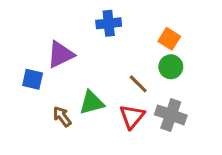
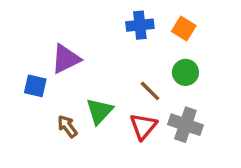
blue cross: (109, 23) -> (140, 25), moved
orange square: (169, 39) -> (184, 29), moved
green triangle: (92, 103) -> (99, 111), turned -32

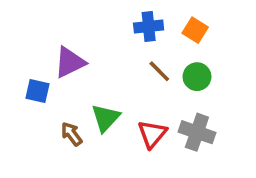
brown line: (150, 91) -> (159, 71), moved

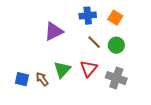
purple triangle: (70, 62) -> (54, 31), moved
blue square: (38, 91) -> (22, 79), moved
red triangle: (152, 134) -> (89, 69), moved

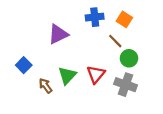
brown line: (94, 42) -> (115, 41), moved
green circle: (116, 45) -> (129, 58), moved
blue square: (22, 79) -> (24, 65), moved, turned 32

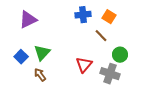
purple triangle: (58, 34) -> (28, 20), moved
green circle: (129, 58) -> (120, 55), moved
green triangle: (67, 75) -> (42, 53), moved

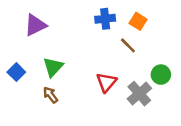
green circle: (120, 55) -> (161, 75), moved
blue square: (21, 57) -> (16, 72), moved
gray cross: (110, 74) -> (139, 94), turned 30

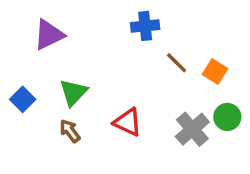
orange square: (138, 21) -> (215, 71), moved
green circle: (161, 75) -> (227, 117), moved
red triangle: (106, 82) -> (128, 122), moved, turned -45

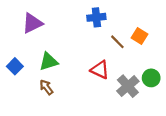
orange square: (215, 71) -> (140, 36), moved
green triangle: (73, 92) -> (49, 62), turned 30
red triangle: (128, 122) -> (100, 70), moved

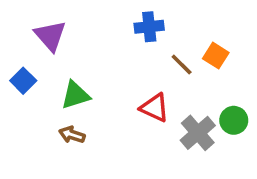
purple triangle: (32, 23) -> (50, 36), turned -45
blue square: (15, 66) -> (23, 81), moved
brown arrow: (46, 87) -> (72, 135), turned -35

